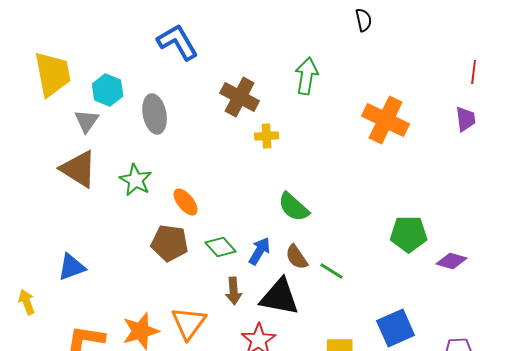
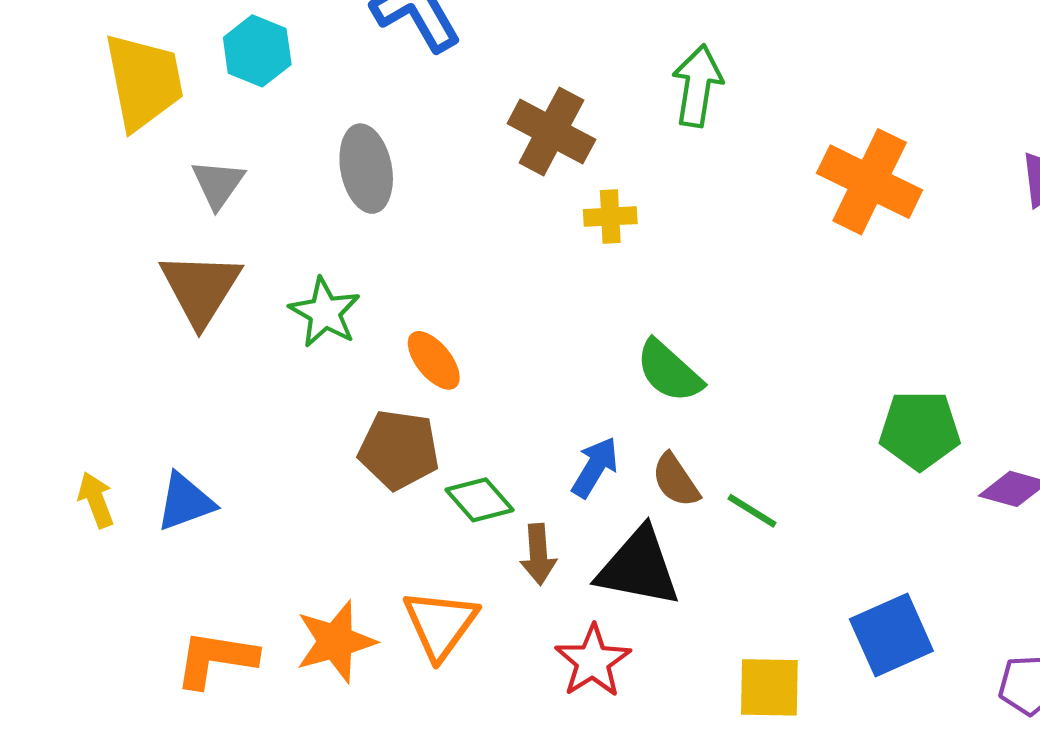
cyan hexagon: (108, 90) -> (257, 51), moved
brown triangle: (79, 169) -> (201, 288), turned 30
green diamond: (221, 247) -> (479, 500), moved
yellow arrow: (27, 302) -> (96, 500), moved

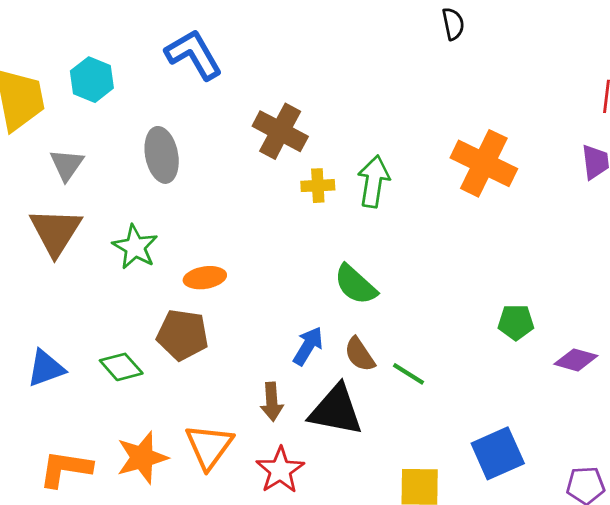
green arrow: (697, 86) -> (374, 181), moved
orange ellipse: (434, 360) -> (205, 278), turned -60
green pentagon: (920, 430) -> (516, 322), size x0.7
green diamond: (479, 500) -> (121, 367), moved
red star: (593, 661) -> (280, 470), moved

